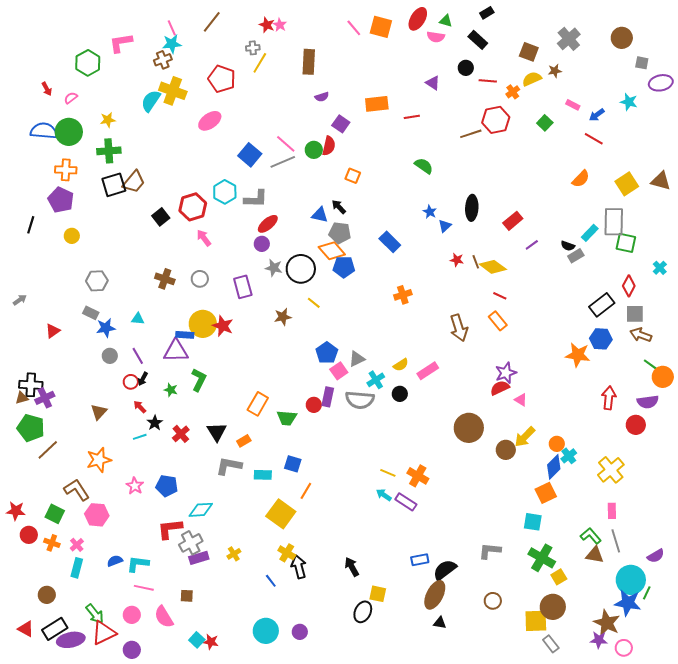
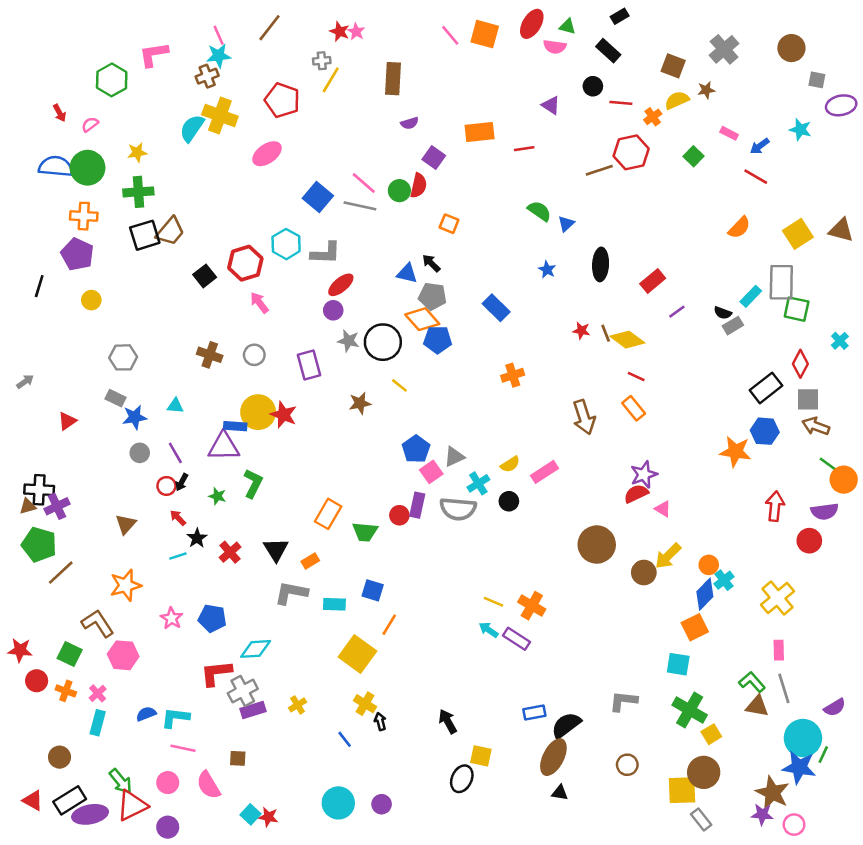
gray line: (283, 162) -> (360, 206), turned 35
blue triangle: (445, 226) -> (566, 224), moved
black arrow: (299, 567) -> (380, 721), size x0.6

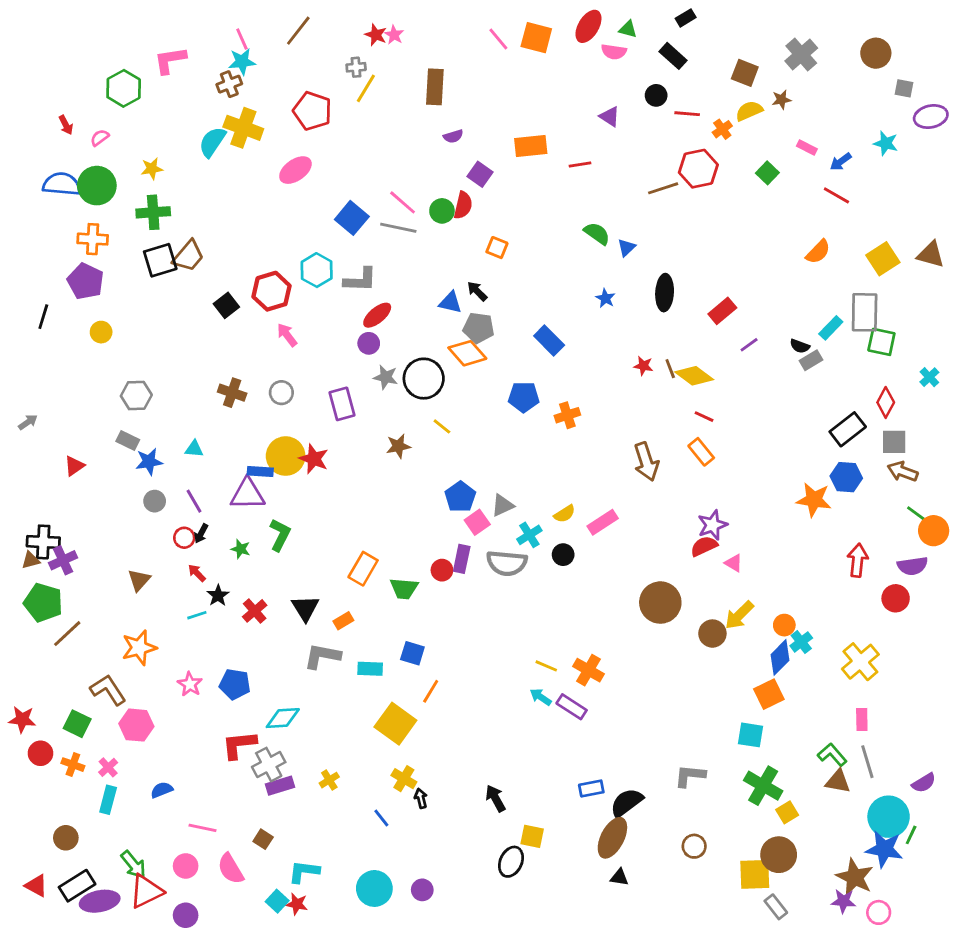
blue pentagon: (438, 340) -> (524, 397), moved
cyan L-shape: (175, 718) -> (304, 872), moved
brown square: (238, 758) -> (263, 839), turned 30

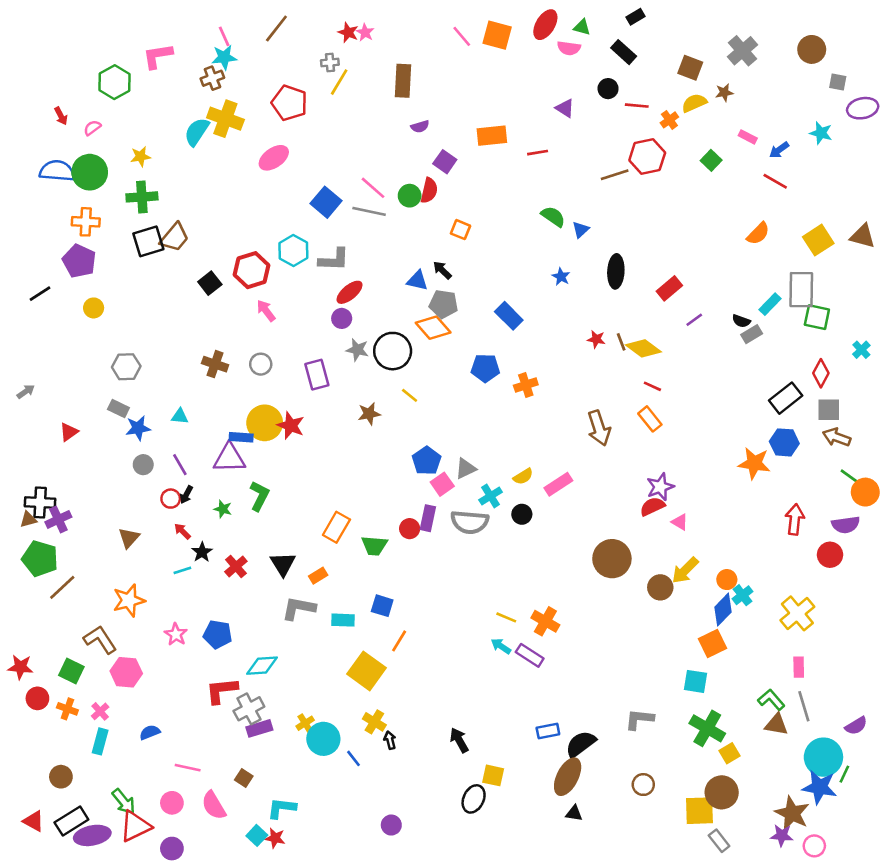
black line: (43, 317) -> (40, 294), turned 40
cyan circle: (374, 888) -> (323, 739), moved

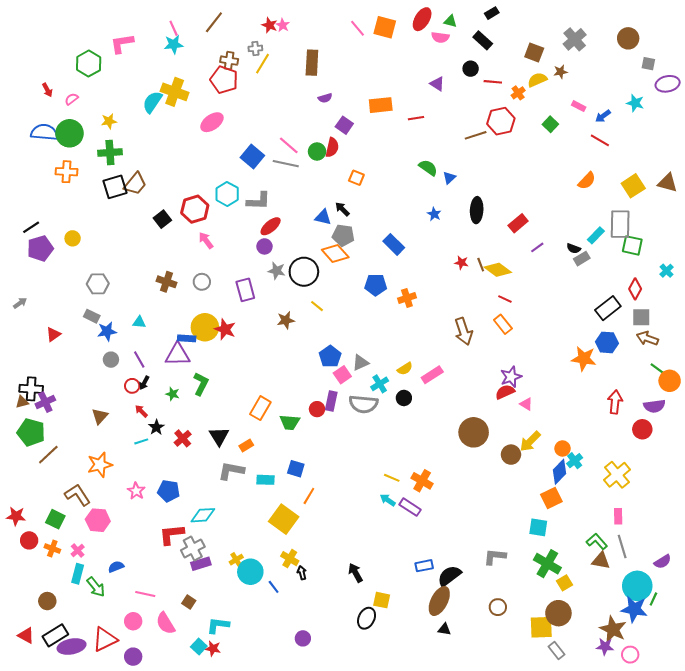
brown cross: (212, 78) -> (229, 61), moved, turned 30
purple pentagon: (79, 261) -> (40, 248), moved, turned 30
green arrow: (124, 802) -> (96, 587), moved

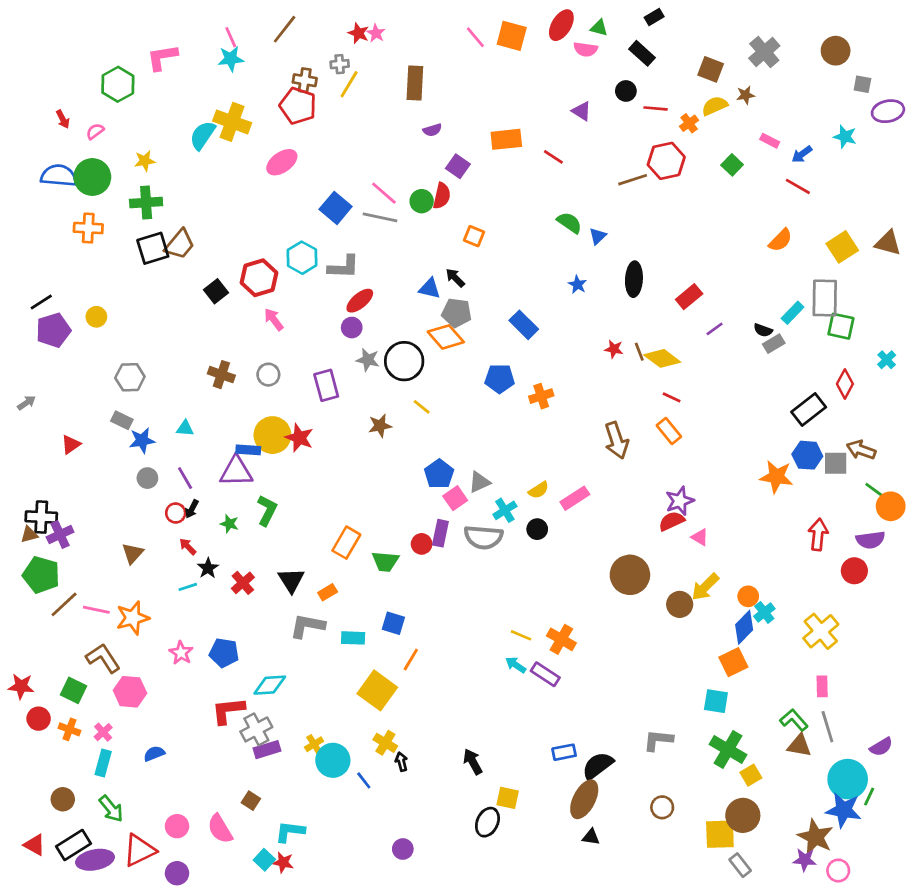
red line: (416, 118) -> (553, 157), turned 42
gray square: (641, 317) -> (836, 463), moved
green arrow: (96, 587) -> (111, 809), moved
pink line: (145, 594) -> (96, 610), moved

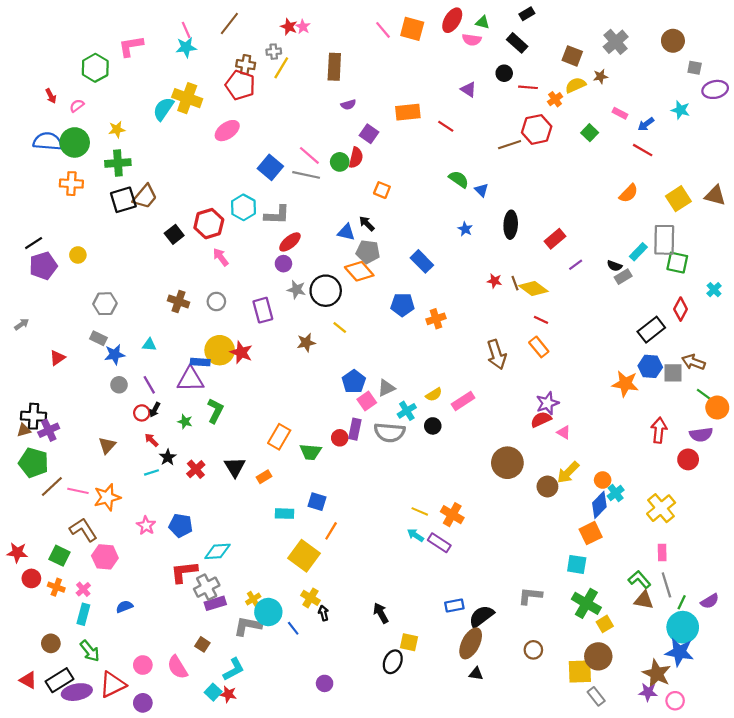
blue triangle: (598, 236) -> (481, 190), turned -32
gray L-shape: (307, 626) -> (248, 626), moved
green line: (869, 797) -> (682, 602), moved
cyan L-shape: (290, 832) -> (234, 669), turned 145

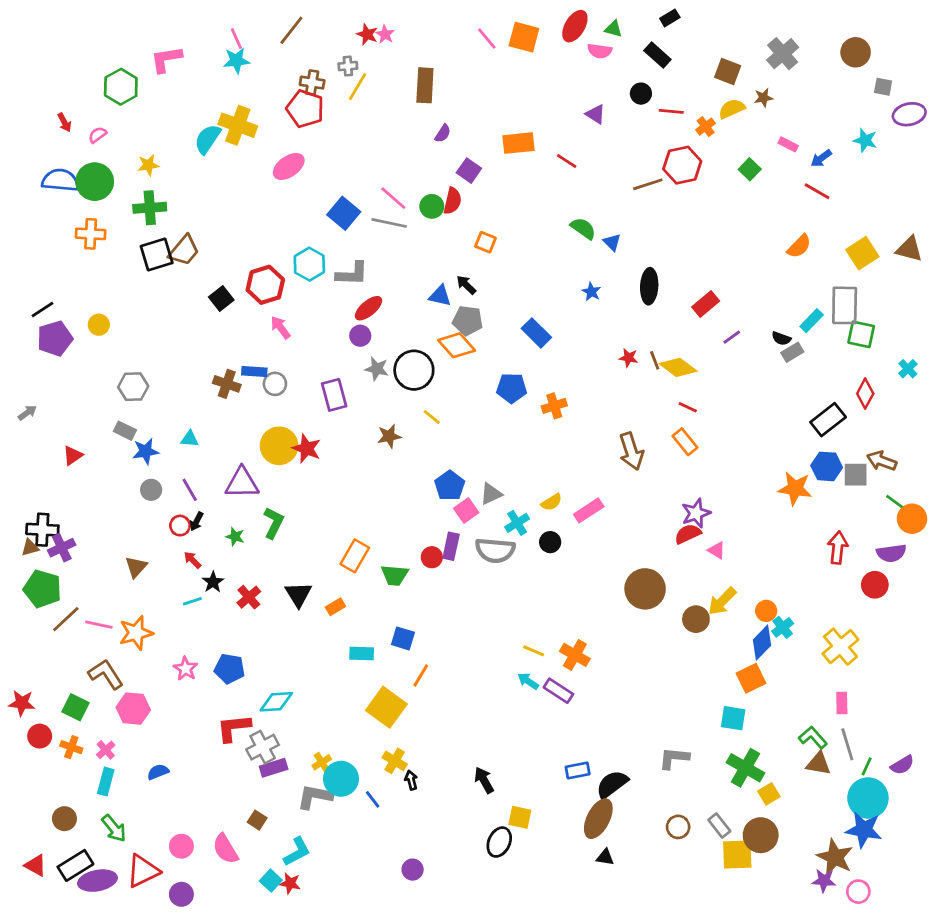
purple semicircle: (348, 105) -> (443, 133), turned -40
blue rectangle: (200, 362) -> (254, 371), moved
gray rectangle: (596, 696) -> (719, 826), moved

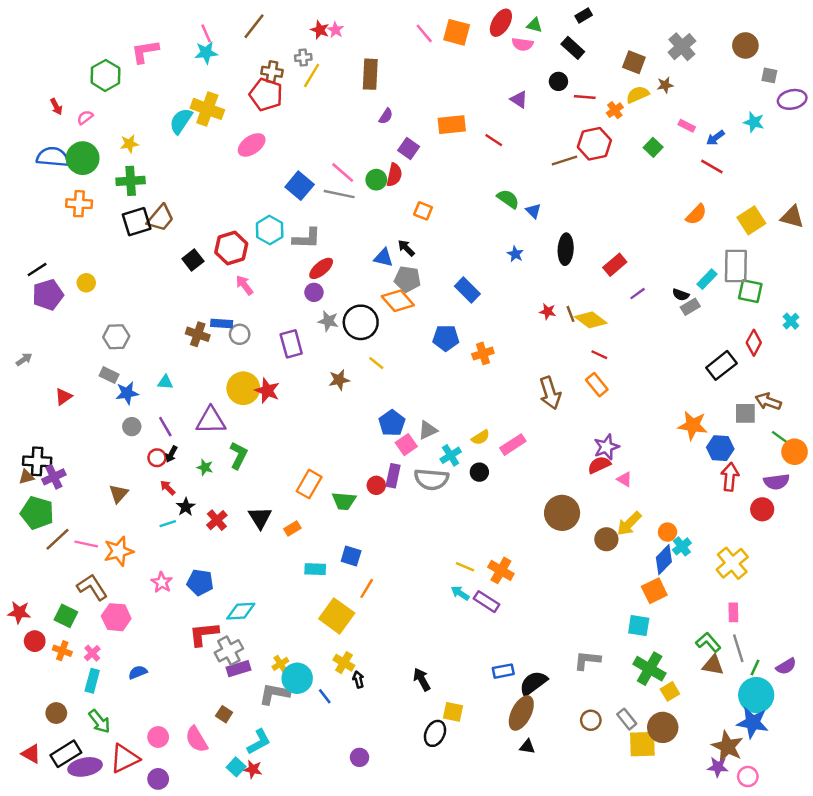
blue hexagon: (827, 466) -> (720, 448), moved

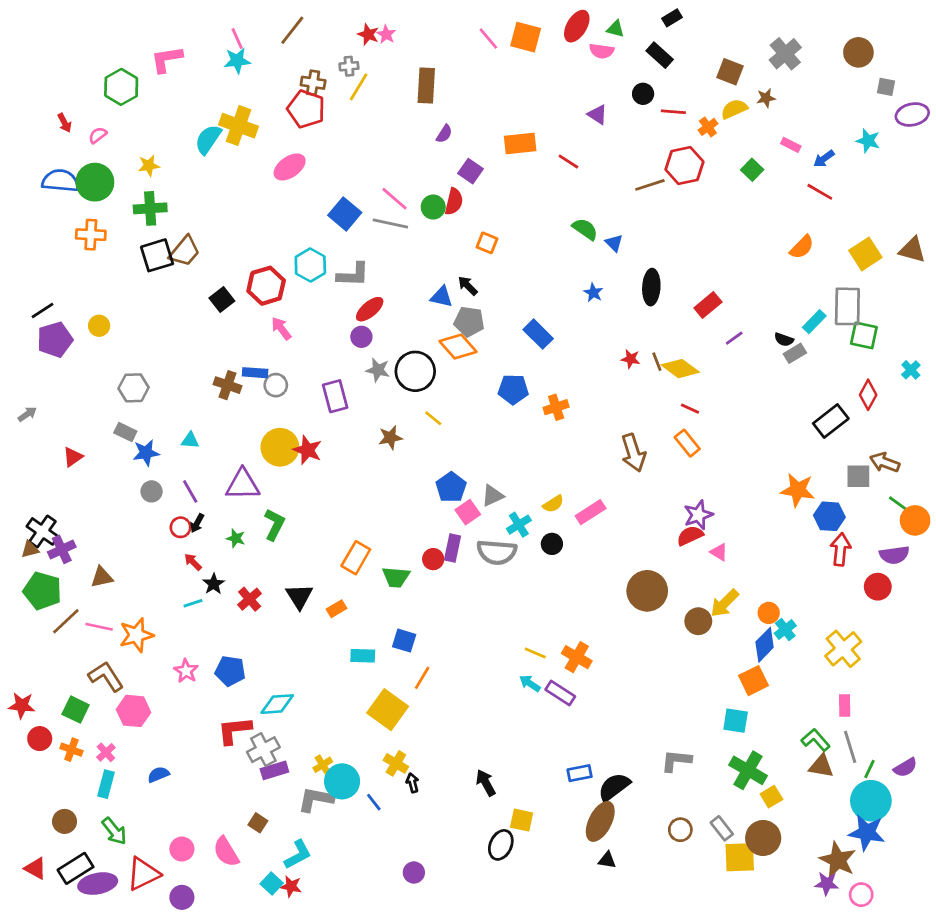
black cross: (37, 461) -> (42, 531), turned 32
brown triangle: (119, 494) -> (102, 577), moved, turned 36

